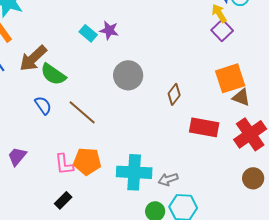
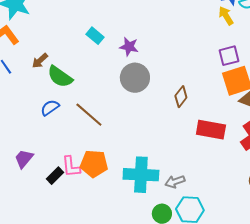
purple star: (109, 30) -> (129, 47), moved
purple square: (222, 30) -> (229, 56), moved, turned 30
brown arrow: (33, 58) -> (40, 61), size x0.6
blue semicircle: (43, 105) -> (50, 108), turned -90
black rectangle: (63, 200) -> (55, 176), moved

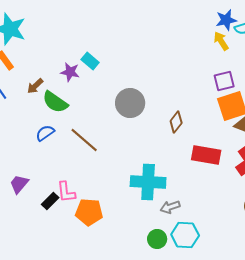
purple star: (129, 47) -> (70, 72), moved
orange pentagon: (94, 164) -> (89, 212), moved
cyan cross: (141, 175) -> (148, 182), moved

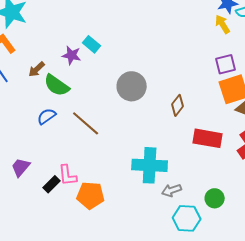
green circle: (157, 239) -> (215, 198), moved

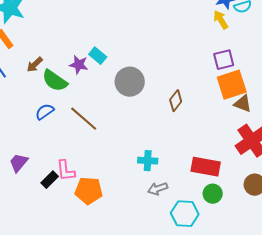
cyan rectangle: (92, 44) -> (98, 56), moved
purple star: (72, 55) -> (79, 65), moved
red rectangle: (208, 138) -> (206, 167), moved
cyan cross: (150, 165) -> (148, 161), size x0.6
gray arrow: (172, 190) -> (158, 189), moved

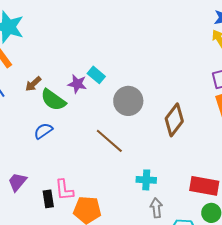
brown diamond: (176, 101) -> (174, 120), size x1.5
brown line: (84, 119) -> (109, 141), moved
black rectangle: (50, 180) -> (48, 199), turned -54
gray arrow: (158, 189) -> (156, 208), turned 102

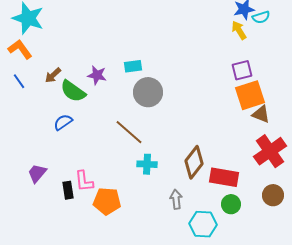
cyan rectangle: (96, 75) -> (133, 66), moved, turned -48
brown diamond: (174, 120) -> (194, 162), moved
cyan cross: (146, 180) -> (147, 164), moved

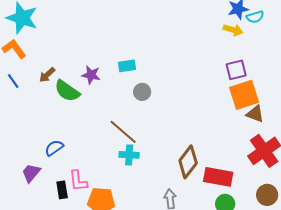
yellow arrow: (239, 30) -> (233, 30), turned 138
gray circle: (148, 92) -> (142, 92), size x0.6
blue semicircle: (63, 122) -> (54, 148), moved
cyan cross: (147, 164) -> (129, 155), moved

